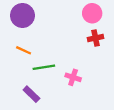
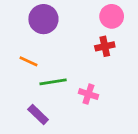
purple circle: (22, 15) -> (43, 19), moved
red cross: (96, 38) -> (105, 46), moved

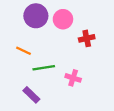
pink circle: (112, 16) -> (63, 19), moved

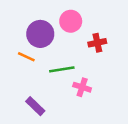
purple circle: (36, 16) -> (40, 34), moved
green line: (44, 68) -> (62, 69), moved

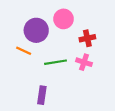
pink cross: (82, 87) -> (84, 62), moved
purple rectangle: (35, 106) -> (42, 95), moved, turned 54

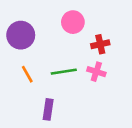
purple circle: (36, 30) -> (21, 35), moved
orange line: (24, 51) -> (27, 74), moved, turned 35

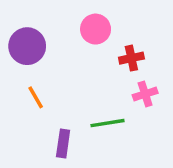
green line: (64, 72) -> (107, 123), moved
pink cross: (96, 72) -> (145, 94), moved, turned -36

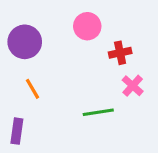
pink cross: (145, 94) -> (133, 86), turned -30
purple rectangle: (63, 144) -> (17, 131), moved

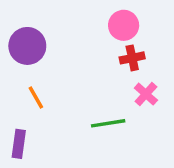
pink circle: (87, 26) -> (124, 25), moved

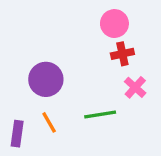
purple circle: (27, 46) -> (46, 79), moved
orange line: (36, 97) -> (49, 122), moved

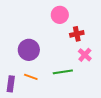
pink circle: (114, 24) -> (60, 15), moved
orange line: (49, 122) -> (31, 77), turned -40

